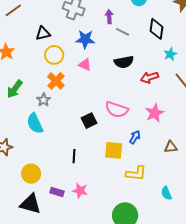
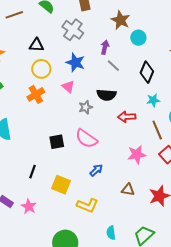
gray star: (44, 100) -> (86, 107), moved
pink star: (155, 113) -> (137, 154), moved
yellow square: (114, 150) -> (61, 185), moved

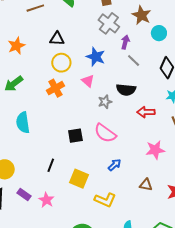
gray cross: (73, 30) -> (109, 23), moved

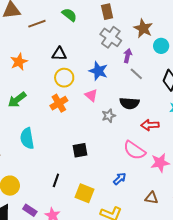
pink semicircle: (105, 133) -> (134, 150), moved

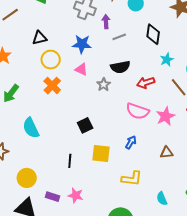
gray line: (136, 74) -> (119, 37), turned -48
yellow square: (84, 193) -> (101, 154), moved

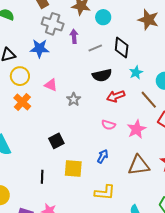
gray line: (119, 37) -> (95, 48), moved
blue star: (82, 44) -> (40, 48), moved
black semicircle: (120, 67) -> (102, 75), moved
pink semicircle: (138, 111) -> (108, 125), size x0.6
brown triangle: (167, 152) -> (139, 165), size x1.6

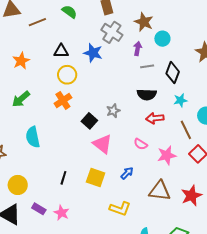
purple arrow: (74, 36) -> (138, 49), moved
pink triangle: (51, 85) -> (102, 144), moved, size x1.5
black square: (56, 141) -> (89, 121), moved, turned -35

